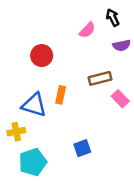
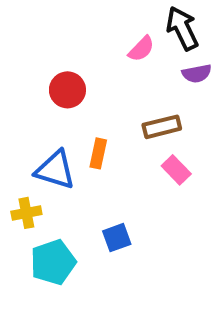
black arrow: (113, 17) -> (182, 28), size x1.5
pink rectangle: (120, 99) -> (176, 170), moved
blue square: (82, 148) -> (117, 238), moved

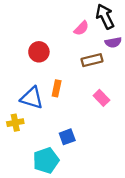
brown rectangle: (162, 127) -> (92, 60), moved
cyan pentagon: (53, 262) -> (46, 160), moved

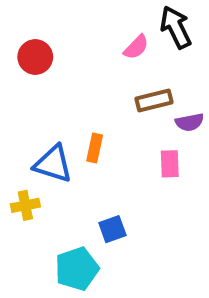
purple semicircle: (113, 42) -> (190, 122), moved
red circle: (39, 52) -> (35, 57), moved
pink rectangle: (101, 98) -> (170, 164), turned 42

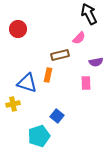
pink semicircle: (136, 47) -> (79, 38), moved
brown rectangle: (154, 101) -> (60, 55), moved
blue square: (112, 229) -> (57, 116), turned -32

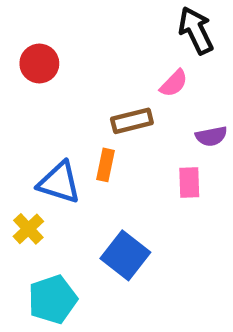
yellow cross: (13, 104) -> (28, 229), turned -32
blue square: (57, 116) -> (125, 255), size x1.5
cyan pentagon: (39, 136) -> (53, 299), moved

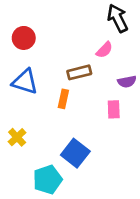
blue triangle: (59, 183) -> (25, 82), moved
cyan pentagon: (53, 299) -> (48, 180), moved

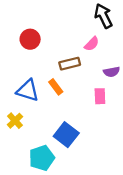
red circle: (24, 38) -> (30, 39), moved
blue triangle: (25, 82) -> (28, 90), moved
orange rectangle: (63, 99) -> (56, 87), turned -49

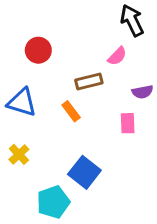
blue triangle: (28, 90) -> (22, 102), moved

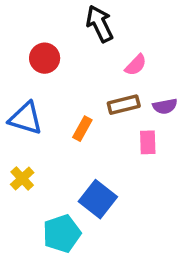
black arrow: (132, 20) -> (100, 24), moved
brown rectangle: (89, 81) -> (124, 105), moved
orange rectangle: (71, 111) -> (82, 129), turned 66

